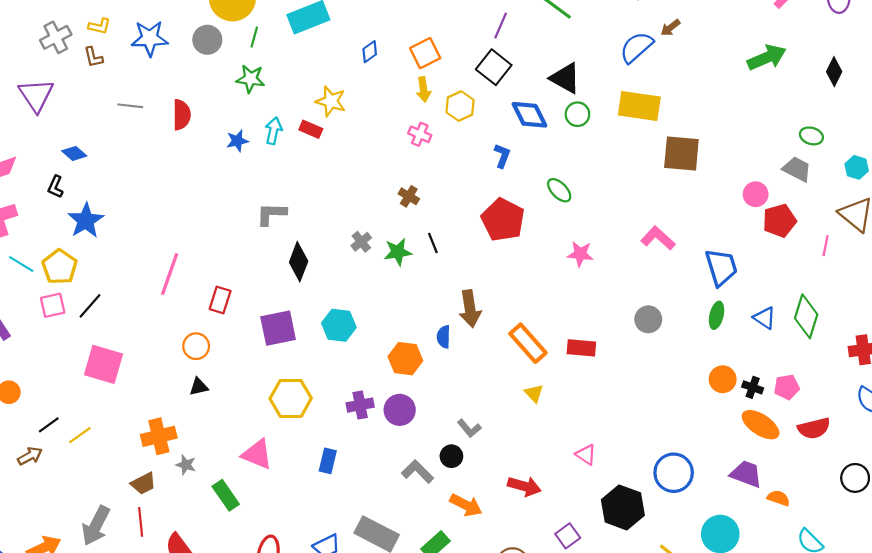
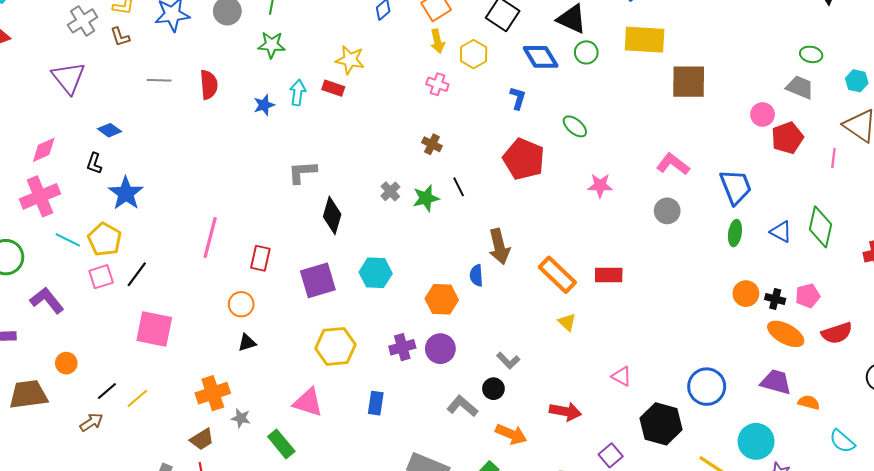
gray circle: (648, 319) -> (667, 211), moved

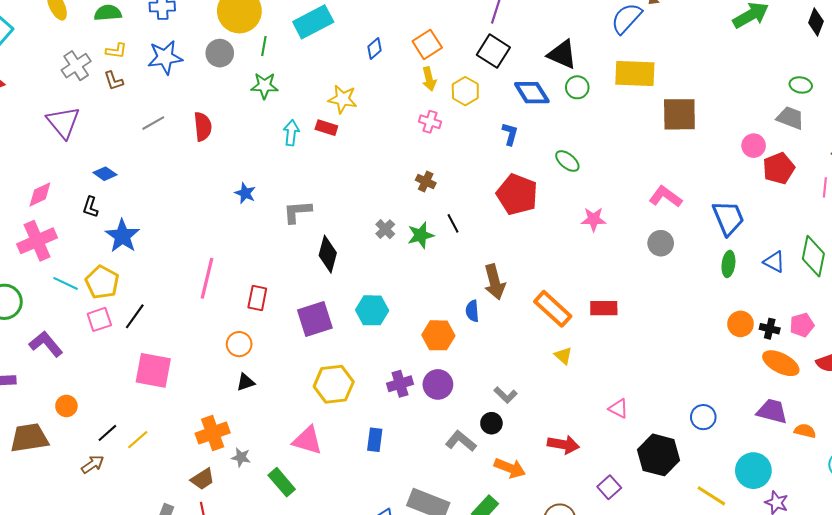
gray line: (159, 80) -> (153, 123), turned -30
blue star: (264, 105) -> (245, 193), moved, turned -30
blue circle: (707, 387) -> (703, 417), size x0.7

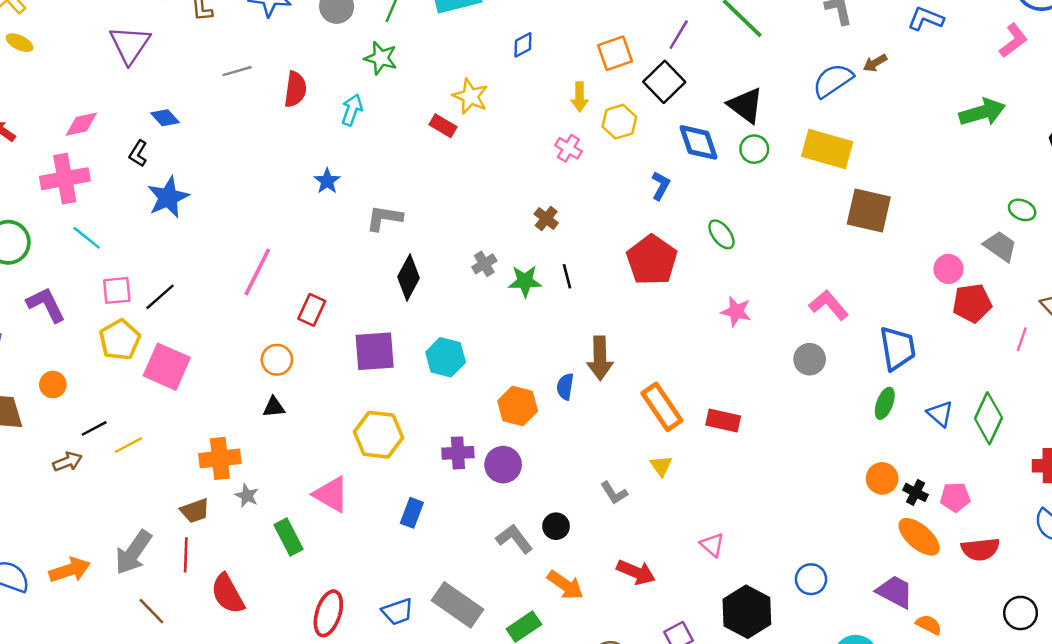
orange square: (427, 44) -> (615, 53), moved
cyan arrow: (291, 133) -> (352, 110), moved
yellow pentagon: (102, 282) -> (120, 340), moved
gray L-shape: (506, 395) -> (614, 493), moved

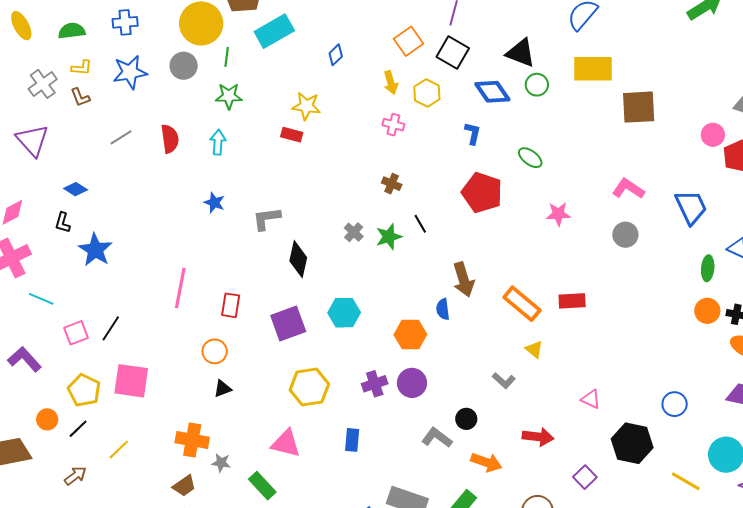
yellow pentagon: (120, 340) -> (84, 390), moved
green ellipse: (885, 403) -> (708, 268), moved
black line: (94, 428) -> (78, 429), moved
orange cross: (220, 458) -> (192, 440), turned 32

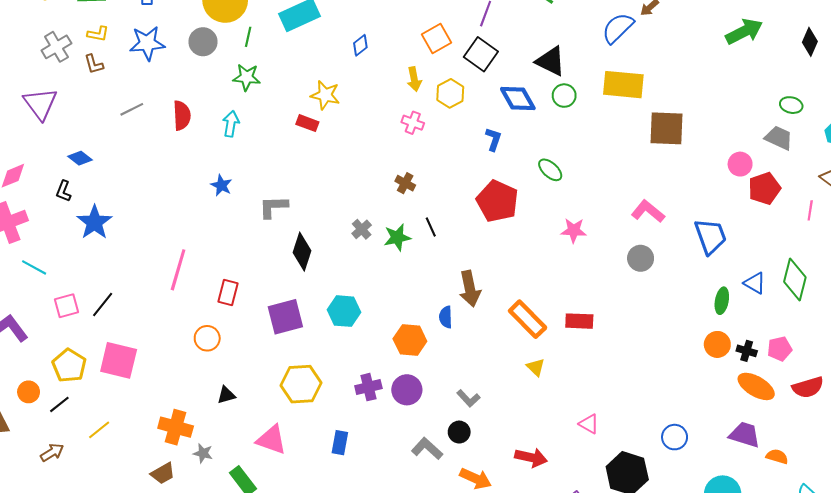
gray L-shape: (504, 381) -> (468, 398), moved
black triangle: (223, 389) -> (226, 395), moved

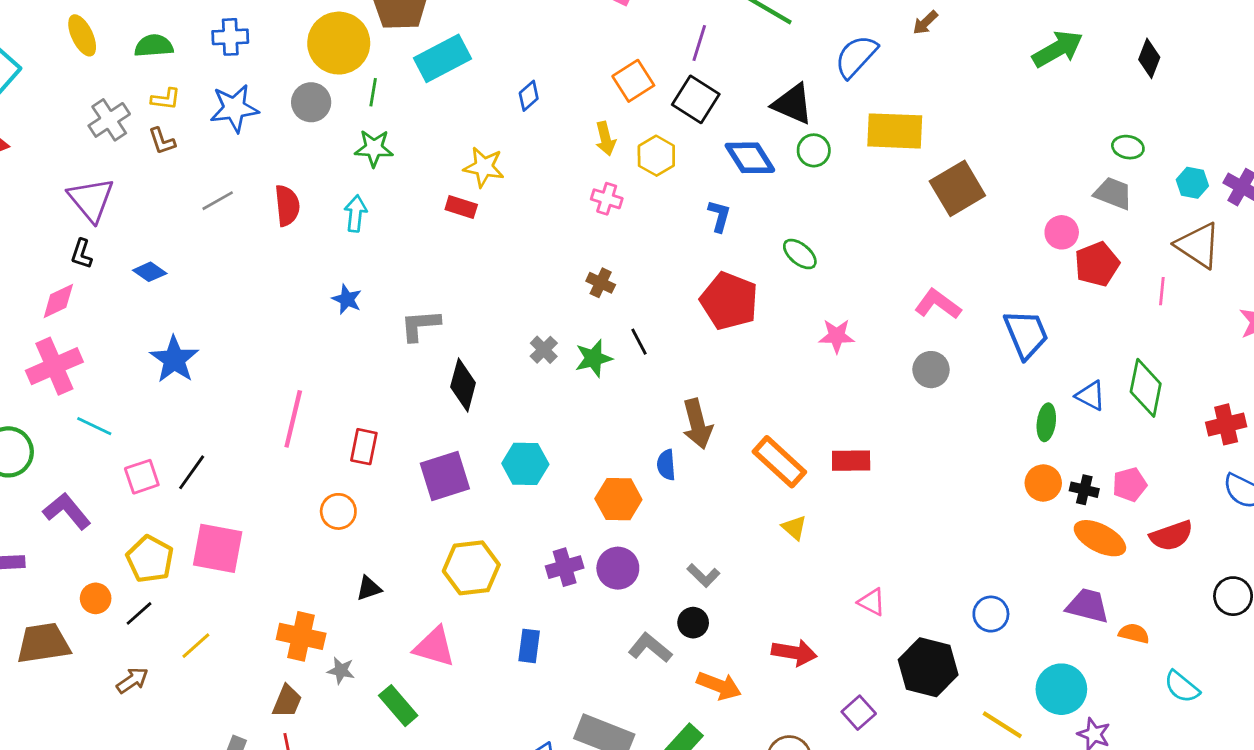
blue semicircle: (618, 28) -> (856, 56), moved
brown square: (667, 128) -> (957, 188), turned -30
black L-shape: (63, 191) -> (82, 254), moved
brown trapezoid: (163, 473) -> (287, 701), turned -35

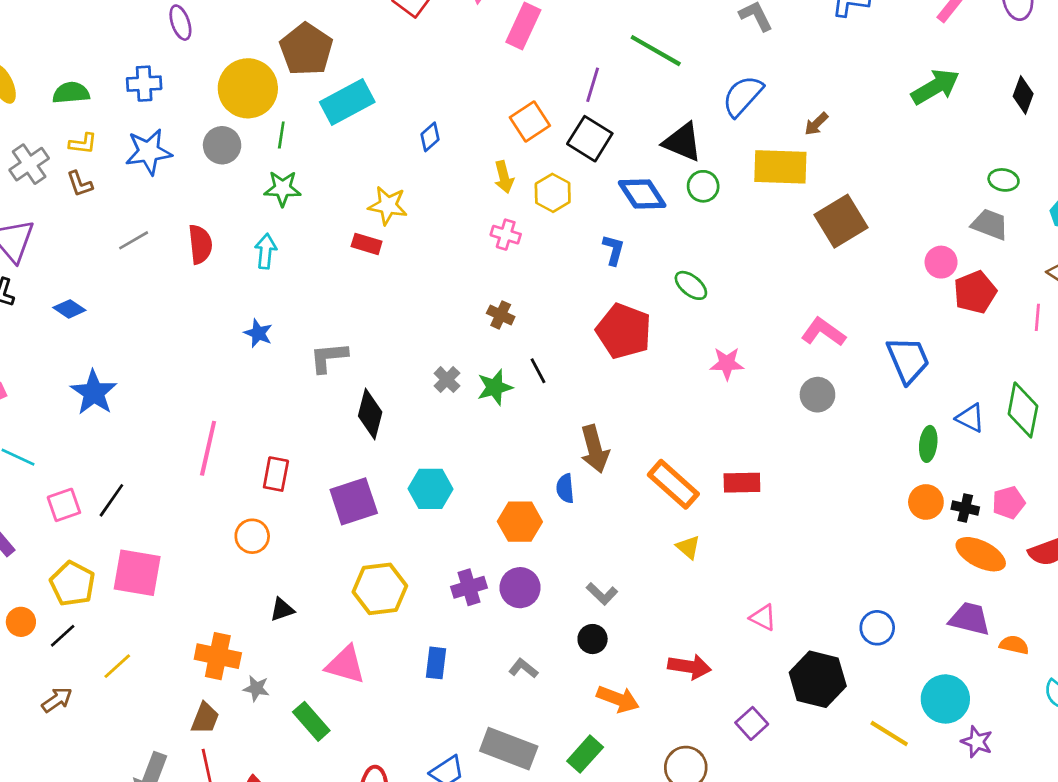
brown arrow: (925, 23) -> (816, 124), moved
gray L-shape: (650, 648) -> (523, 668), moved, size x0.7

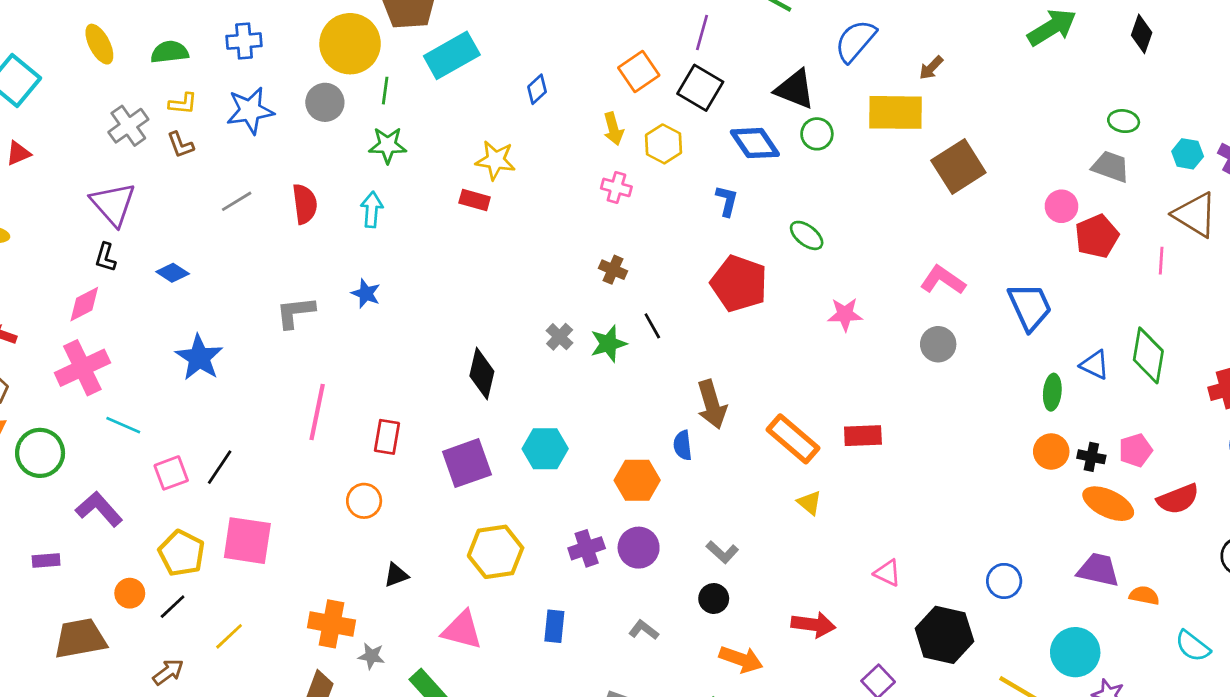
gray L-shape: (329, 357) -> (295, 312), moved

